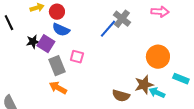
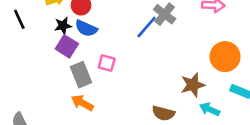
black star: (33, 42) -> (63, 26), moved
orange circle: (158, 57) -> (225, 57), moved
brown star: (144, 85) -> (193, 85), moved

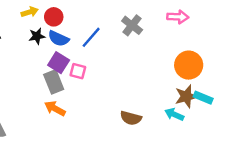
blue line: (147, 27) -> (91, 37), moved
purple square: (67, 46) -> (59, 63), moved
brown star: (193, 85) -> (186, 96), moved

